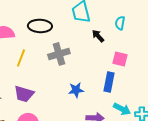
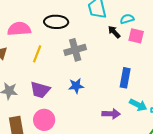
cyan semicircle: (120, 23) -> (127, 19), moved, turned 64
pink square: (120, 59) -> (136, 36), moved
blue star: (76, 90) -> (76, 86), moved

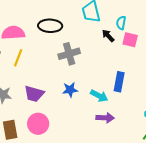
cyan semicircle: (127, 19) -> (121, 23), turned -64
yellow line: (37, 54) -> (18, 58), moved
cyan arrow: (138, 105) -> (99, 96), moved

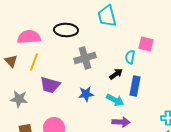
cyan semicircle: (121, 23) -> (130, 57), moved
black arrow: (108, 36) -> (116, 74), moved, turned 96
purple trapezoid: (34, 94) -> (50, 85), moved

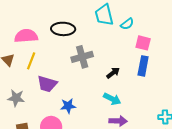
cyan semicircle: (130, 57) -> (127, 24), moved, turned -136
blue rectangle: (135, 86) -> (143, 66), moved
blue star: (86, 94) -> (68, 106), moved

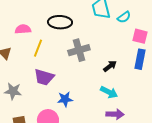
pink semicircle: (26, 36) -> (23, 29), size x0.7
yellow line: (31, 61) -> (38, 48), moved

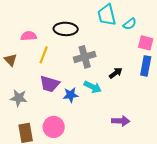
cyan arrow: (109, 92) -> (93, 87), moved
blue star: (65, 99) -> (71, 95), moved

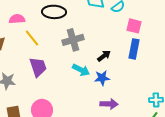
yellow line: (44, 55) -> (32, 38), turned -60
purple trapezoid: (50, 84) -> (38, 67), turned -125
blue star: (71, 95) -> (102, 78), moved

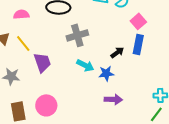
pink square: (134, 26) -> (138, 21), turned 35
yellow line: (32, 38) -> (23, 43), moved
black arrow: (104, 56) -> (117, 52), moved

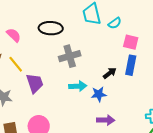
pink semicircle: (21, 14) -> (14, 35), turned 49
pink square: (138, 21) -> (131, 42), turned -35
cyan arrow: (85, 65) -> (78, 86), turned -30

